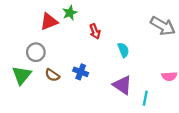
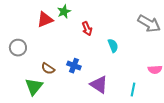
gray circle: (36, 52) -> (18, 48), moved
green triangle: (22, 75) -> (34, 87), moved
purple triangle: (122, 85) -> (99, 85), moved

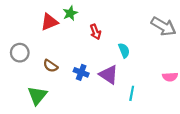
brown semicircle: (48, 69) -> (50, 66), moved
purple triangle: (99, 85) -> (109, 75), moved
cyan line: (133, 90) -> (132, 93), moved

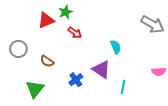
red arrow: (95, 32) -> (75, 33), moved, turned -32
blue cross: (81, 72) -> (76, 80), moved, turned 32

